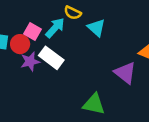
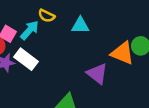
cyan triangle: (96, 28) -> (80, 25), moved, turned -42

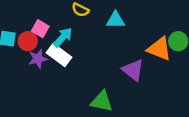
cyan arrow: (30, 30) -> (63, 37), moved

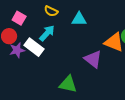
pink square: (40, 29) -> (19, 18), moved
cyan arrow: (63, 37) -> (47, 33), moved

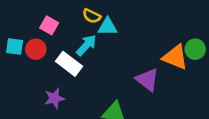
cyan triangle: (79, 19) -> (108, 27), moved
purple star: (17, 50) -> (54, 98), moved

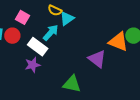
cyan triangle: (108, 27) -> (67, 18), turned -35
purple star: (54, 98) -> (33, 65), moved

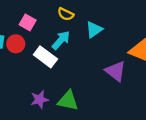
cyan triangle: (67, 18) -> (94, 30), moved
purple star: (33, 65) -> (40, 100), moved
green triangle: (72, 84) -> (68, 101), moved

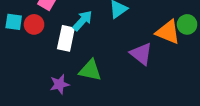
white rectangle: (45, 57) -> (66, 38), turned 65
green triangle: (68, 101) -> (90, 70), moved

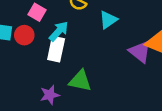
cyan arrow: (82, 21) -> (59, 31), moved
purple triangle: (141, 54) -> (140, 52), moved

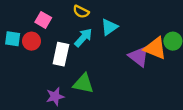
cyan arrow: (59, 31) -> (83, 38), moved

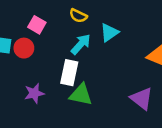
white rectangle: (61, 54) -> (69, 73), moved
purple triangle: (139, 56) -> (142, 98), moved
purple star: (55, 96) -> (34, 93), moved

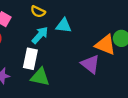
cyan triangle: (109, 33) -> (64, 26), turned 42
purple triangle: (142, 98) -> (90, 64), moved

